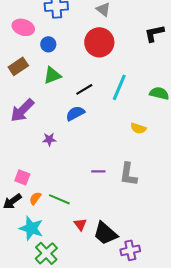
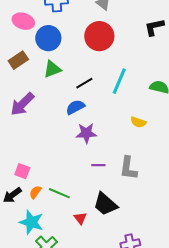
blue circle: (48, 44) -> (48, 38), size x1.6
purple star: (49, 139) -> (86, 133), moved, size x1.5
black trapezoid: (105, 233) -> (105, 204), moved

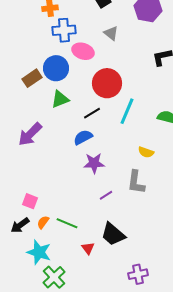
pink ellipse: (23, 21) -> (83, 51), moved
red circle: (99, 36) -> (107, 83), moved
brown rectangle: (18, 60) -> (32, 78), moved
purple line: (98, 165) -> (106, 195), turned -32
gray L-shape: (128, 168) -> (136, 182), moved

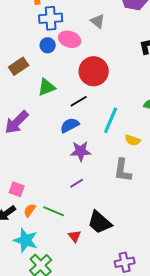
blue circle: (56, 68) -> (48, 45), moved, size x0.6
cyan line: (127, 111) -> (111, 120), moved
purple line: (106, 195) -> (77, 183), moved

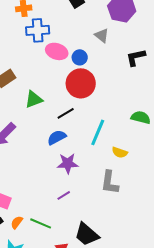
gray triangle: (98, 21) -> (102, 35), moved
blue circle: (48, 45) -> (80, 57), moved

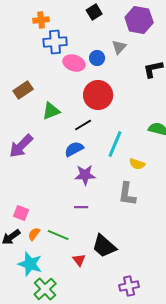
gray triangle: (102, 35) -> (119, 47), turned 35
blue circle: (80, 57) -> (97, 58), moved
purple line: (64, 195) -> (81, 207), turned 32

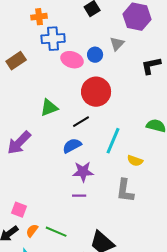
brown rectangle: (23, 90) -> (16, 61), moved
purple line: (81, 207) -> (79, 196), moved

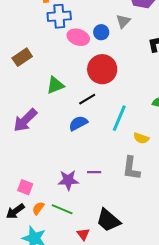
brown rectangle: (16, 61) -> (22, 57), moved
purple star: (83, 172) -> (68, 180), moved
purple line: (79, 196) -> (94, 172), moved

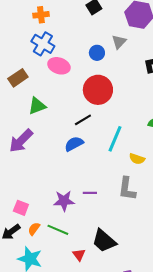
blue cross: (59, 16) -> (43, 44), moved, turned 35
pink ellipse: (78, 37) -> (59, 66), moved
green triangle: (55, 85) -> (37, 106), moved

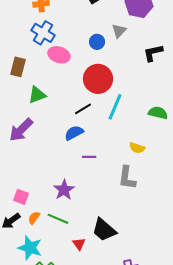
brown rectangle: (18, 78) -> (18, 67), turned -42
cyan line: (115, 139) -> (115, 107), moved
purple line: (90, 193) -> (89, 157), moved
purple star: (64, 201) -> (64, 190), turned -30

